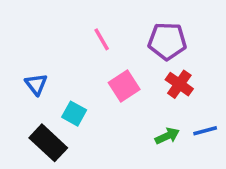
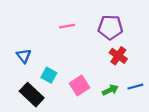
pink line: (102, 39) -> (67, 26), turned -70
pink square: (124, 86) -> (80, 85), moved

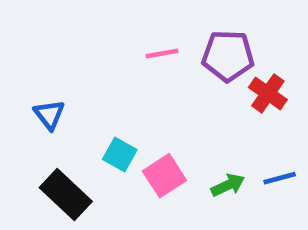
pink line: (67, 26) -> (162, 53), moved
red cross: (118, 56) -> (268, 93), moved
cyan square: (49, 75) -> (120, 155), moved

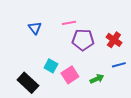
purple pentagon: (228, 56) -> (83, 40), moved
blue triangle: (49, 115) -> (35, 28), moved
blue line: (280, 178) -> (119, 65), moved

